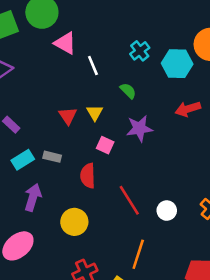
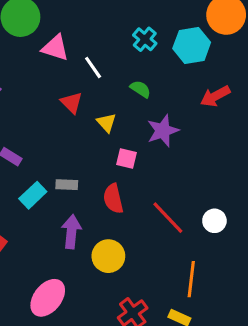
red triangle: (68, 116) -> (72, 103), moved
purple arrow: (33, 197) -> (71, 232), moved

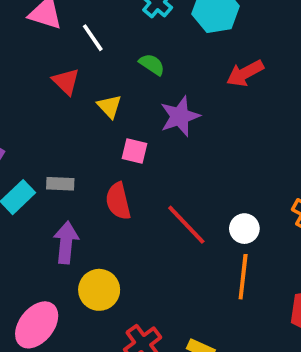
yellow circle: (108, 256) -> (99, 290), moved
orange line: (191, 279) -> (243, 277), moved

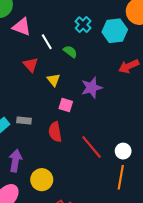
green semicircle: (152, 64) -> (70, 52), moved
purple arrow: (66, 242) -> (15, 161), moved

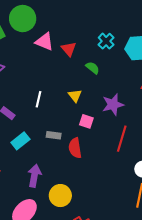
white line: (47, 42) -> (39, 99), moved, turned 42
red triangle: (31, 65) -> (69, 49), moved
gray rectangle: (24, 120) -> (54, 135), moved
red line: (92, 147) -> (122, 139), moved, turned 55

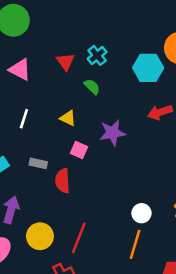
cyan cross: (106, 41) -> (97, 55), moved
pink triangle: (44, 42) -> (20, 70), moved
yellow triangle: (75, 96) -> (68, 118), turned -32
red line: (122, 139) -> (79, 238), moved

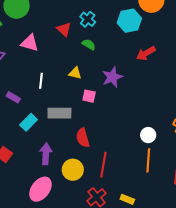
gray rectangle: (38, 163) -> (59, 113), size x1.6
red semicircle: (63, 181) -> (83, 138), moved

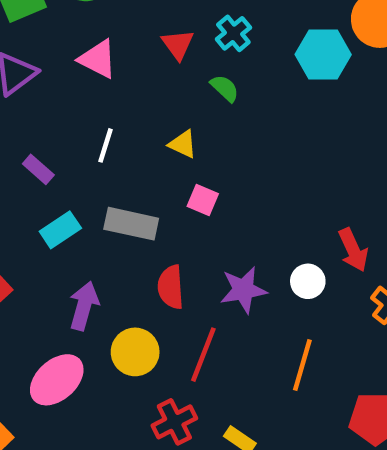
red arrow: (146, 53) -> (353, 250), moved, turned -96
purple star: (112, 77) -> (243, 290), moved
white circle: (148, 135) -> (308, 281), moved

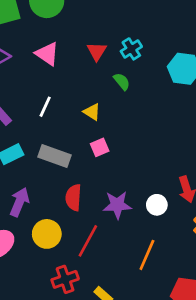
pink square: (203, 200) -> (100, 147), turned 36

